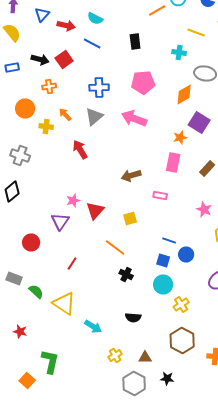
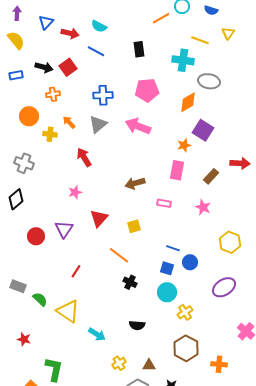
cyan cross: (179, 52) -> (183, 60), size x1.5
pink star: (73, 200) -> (75, 192), moved
pink star: (204, 210) -> (203, 207), moved
red circle: (31, 242) -> (36, 236), moved

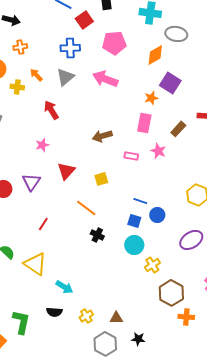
red square: (68, 67) -> (84, 20), moved
pink star: (203, 207) -> (158, 151), moved
black semicircle: (137, 325) -> (54, 312), moved
brown hexagon: (186, 348) -> (171, 293), moved

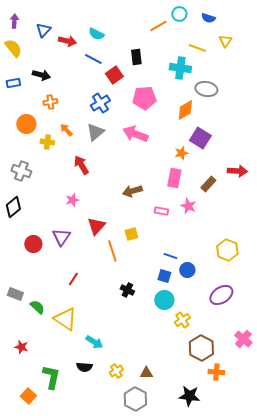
blue cross: (70, 48) -> (100, 103), turned -30
orange line: (86, 208) -> (112, 251), moved, turned 35
black star: (138, 339) -> (189, 396), moved, size x1.5

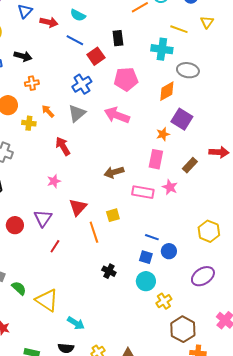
pink rectangle: (161, 211) -> (143, 192), size x1.5
red line: (73, 279) -> (55, 246), moved

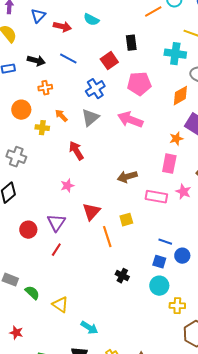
blue line: (75, 40) -> (68, 59), moved
red line: (55, 246) -> (56, 250), moved
yellow triangle: (47, 300) -> (60, 305), size x0.7
yellow cross: (164, 301) -> (177, 306), turned 35

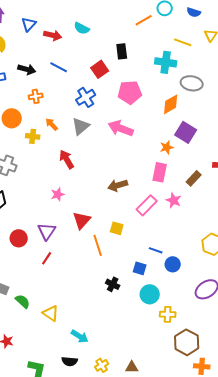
pink rectangle: (156, 197) -> (147, 205), turned -55
yellow square: (126, 220) -> (117, 228), turned 32
blue square: (159, 262) -> (140, 268), moved

